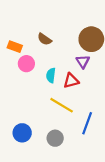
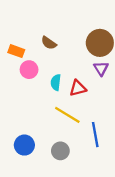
purple triangle: (83, 62) -> (101, 68), moved
blue line: (87, 123) -> (95, 135), turned -30

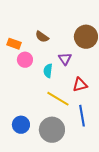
purple triangle: (101, 68) -> (65, 59), moved
red triangle: (78, 88) -> (80, 85), moved
gray circle: (60, 151) -> (52, 130), size x1.6

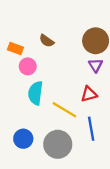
purple triangle: (65, 59) -> (96, 65), moved
cyan semicircle: (48, 71) -> (35, 93), moved, size x1.5

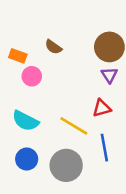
cyan semicircle: (35, 93) -> (25, 121), moved, turned -70

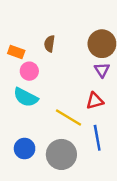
brown semicircle: (53, 47) -> (50, 44), turned 63
cyan semicircle: (25, 121) -> (26, 97), moved

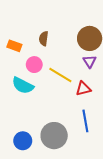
pink circle: (29, 71) -> (34, 65), moved
yellow line: (69, 118) -> (60, 75), moved
blue circle: (25, 149) -> (23, 141), moved

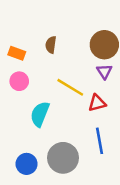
pink circle: (34, 65) -> (19, 81), moved
cyan semicircle: (23, 85) -> (40, 114), moved, turned 85

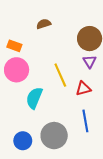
brown semicircle: (51, 45) -> (44, 24), moved, turned 64
pink circle: (19, 81) -> (17, 70), size x1.5
yellow line: (70, 87) -> (60, 75), turned 35

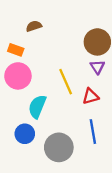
brown semicircle: (44, 24) -> (34, 26), moved
blue circle: (23, 141) -> (25, 134), moved

